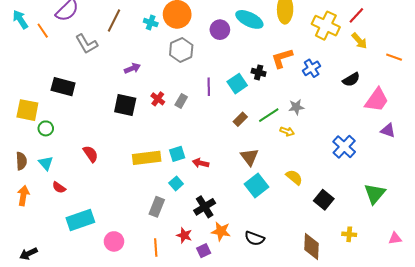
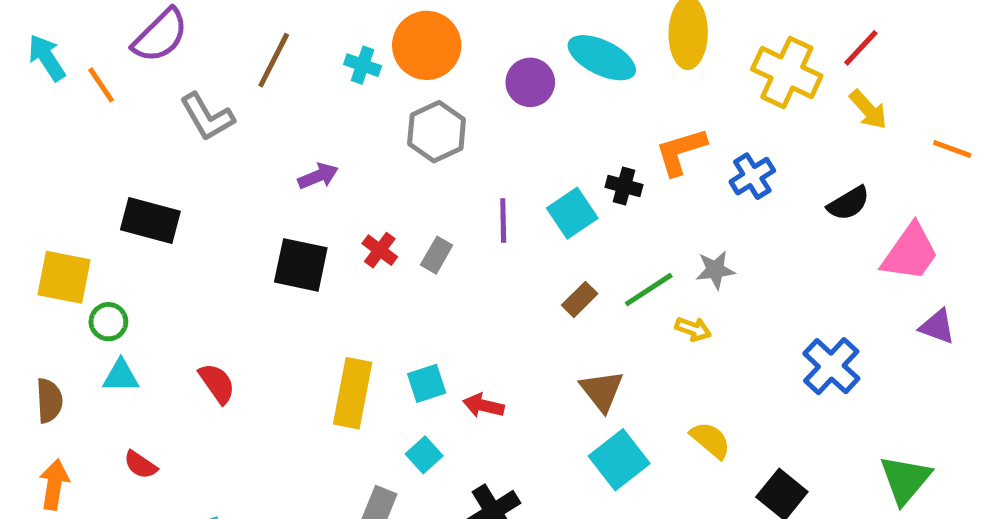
yellow rectangle: (147, 158) -> (353, 393), turned -72
cyan triangle: (46, 163) -> (121, 376), moved, turned -49

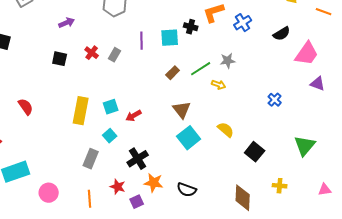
cyan square: (572, 213) -> (170, 38), turned 30
black square: (301, 265) -> (60, 59), size x0.7
blue cross: (831, 366) -> (275, 100), size x0.6
red arrow: (483, 406) -> (134, 116), turned -42

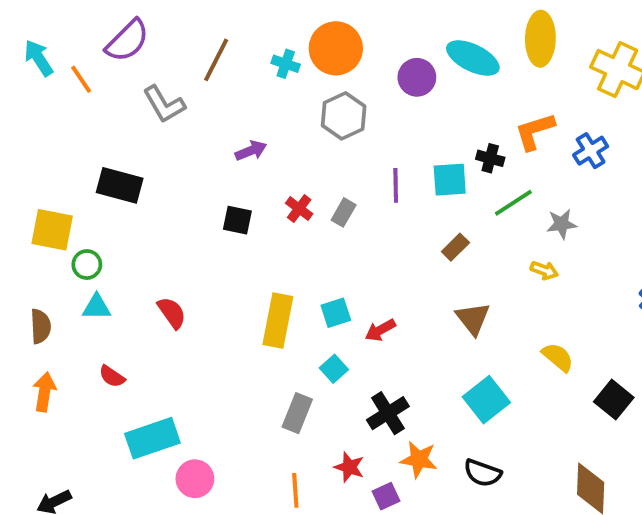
green line: (201, 69) -> (513, 203), moved
cyan square: (189, 138) -> (486, 400), moved
pink circle: (49, 193) -> (195, 479), moved

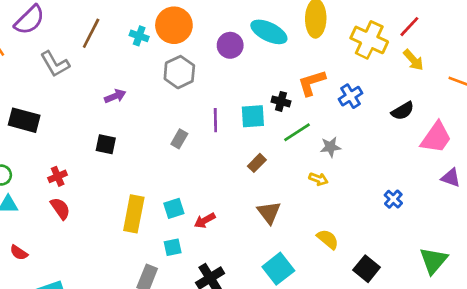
red cross: (299, 209) -> (58, 176), moved, turned 30
cyan square: (334, 369) -> (173, 247), turned 30

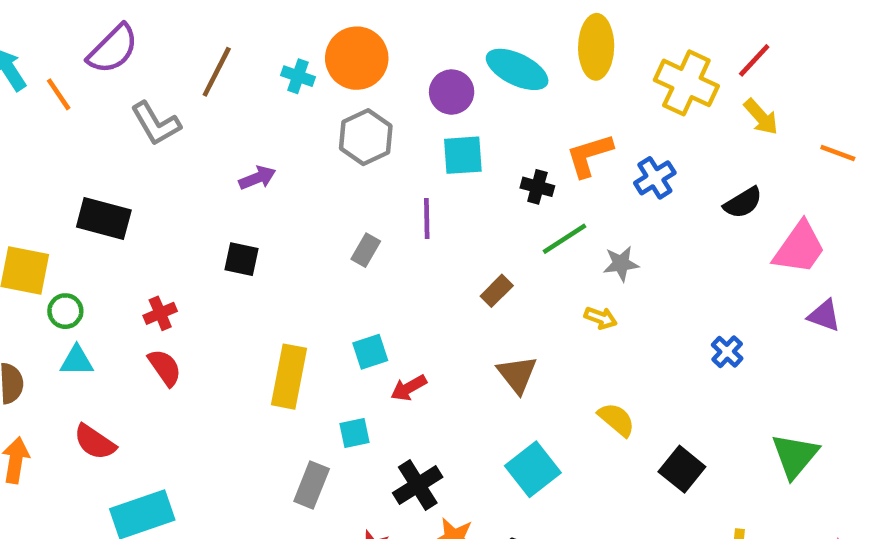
cyan square: (253, 116) -> (463, 155), moved
cyan square: (174, 208) -> (370, 352), moved
red semicircle: (19, 253) -> (95, 442), size x1.4

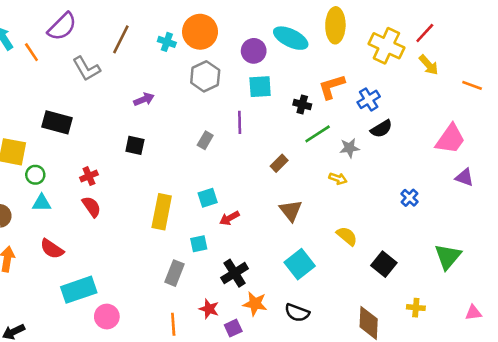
black semicircle: (743, 203) -> (381, 129), moved

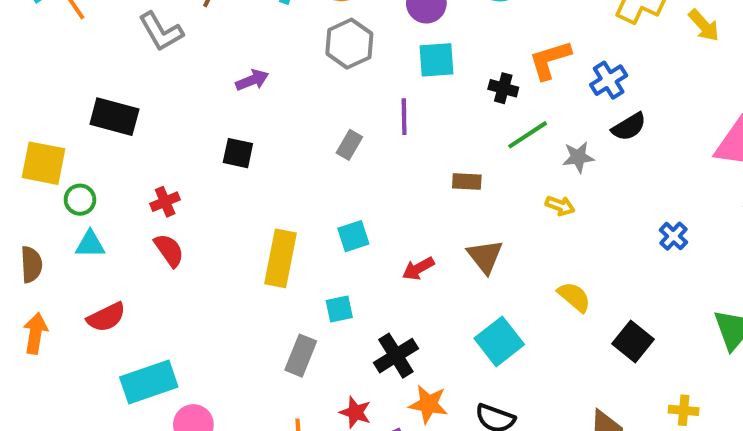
brown rectangle: (279, 163) -> (467, 181), turned 48
red arrow: (229, 218) -> (418, 269), moved
red semicircle: (52, 249) -> (106, 317), turned -60

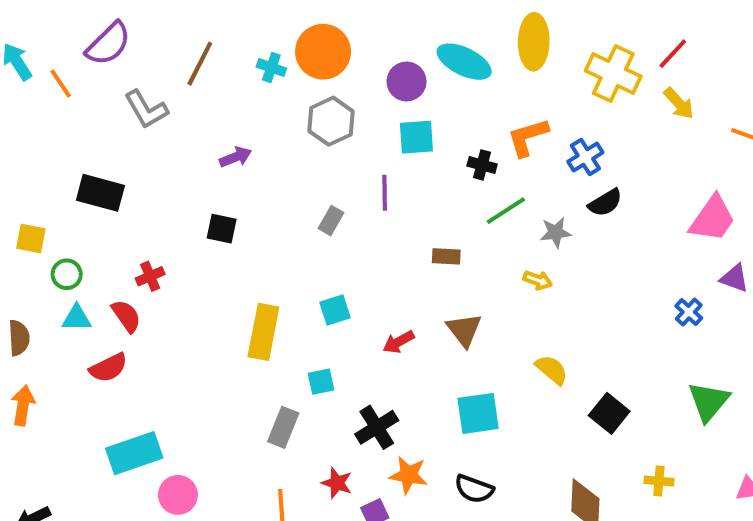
yellow square: (43, 163) -> (31, 238), size x0.7
blue cross: (673, 236) -> (689, 312), moved
red semicircle: (169, 250) -> (126, 316), moved
red semicircle: (106, 317) -> (108, 368), moved
cyan square: (499, 341) -> (478, 413), turned 30

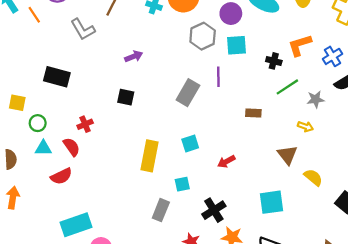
gray hexagon: (331, 121) -> (203, 36), moved
gray rectangle: (331, 221) -> (188, 93), size x1.6
brown triangle: (464, 330) -> (287, 155), moved

